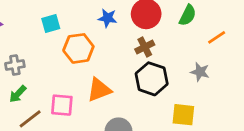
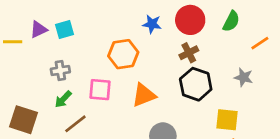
cyan square: (51, 24) -> (64, 30), moved
pink square: (62, 105) -> (100, 90), moved

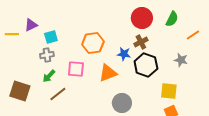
blue star: (152, 24) -> (124, 54), moved
cyan square: (64, 30) -> (51, 37), moved

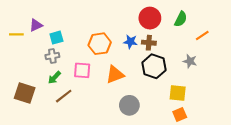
brown cross: (141, 42) -> (149, 43), turned 32
blue star: (124, 54) -> (130, 42), moved

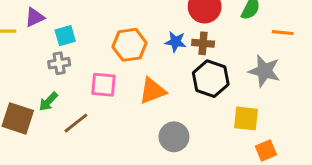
orange line: (202, 35) -> (283, 33), turned 40
gray star: (190, 61) -> (264, 71), size x1.5
green arrow: (54, 78) -> (48, 102), moved
orange square: (180, 115) -> (266, 151), moved

